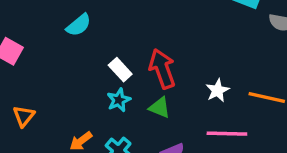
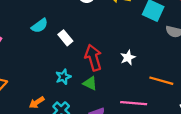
white rectangle: (120, 70) -> (65, 38), moved
white star: (217, 90) -> (128, 57), moved

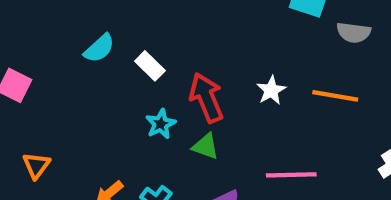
cyan star: (63, 77) -> (161, 124), moved
orange line: (161, 81) -> (335, 96), moved

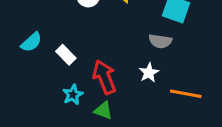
gray semicircle: (354, 33) -> (160, 41), moved
orange line: (335, 96) -> (186, 94), moved

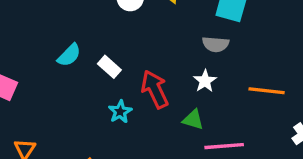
orange line: (186, 94) -> (267, 91), moved
green triangle: (103, 111) -> (193, 120), moved

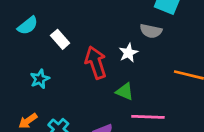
white star: (205, 81) -> (128, 53), moved
cyan star: (120, 112) -> (40, 79), moved

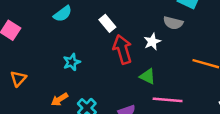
white rectangle: (60, 39) -> (107, 23), moved

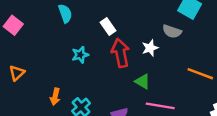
cyan semicircle: (63, 14) -> (65, 13), turned -78
cyan star: (72, 62) -> (80, 55), moved
orange arrow: (59, 99) -> (55, 97), turned -49

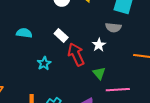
cyan semicircle: (65, 13) -> (24, 33), turned -49
green triangle: (143, 81) -> (99, 73), turned 32

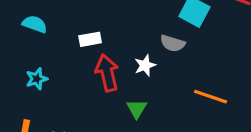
white rectangle: (61, 36) -> (90, 39), turned -64
cyan star: (44, 63) -> (37, 79), moved

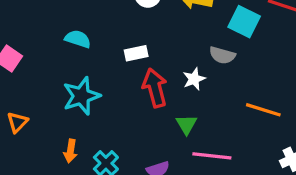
cyan star: (37, 79) -> (81, 96), size x1.6

